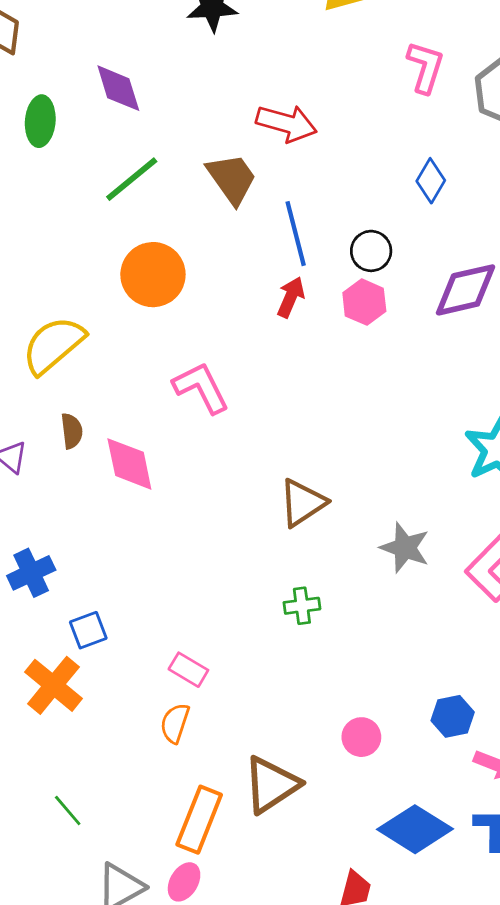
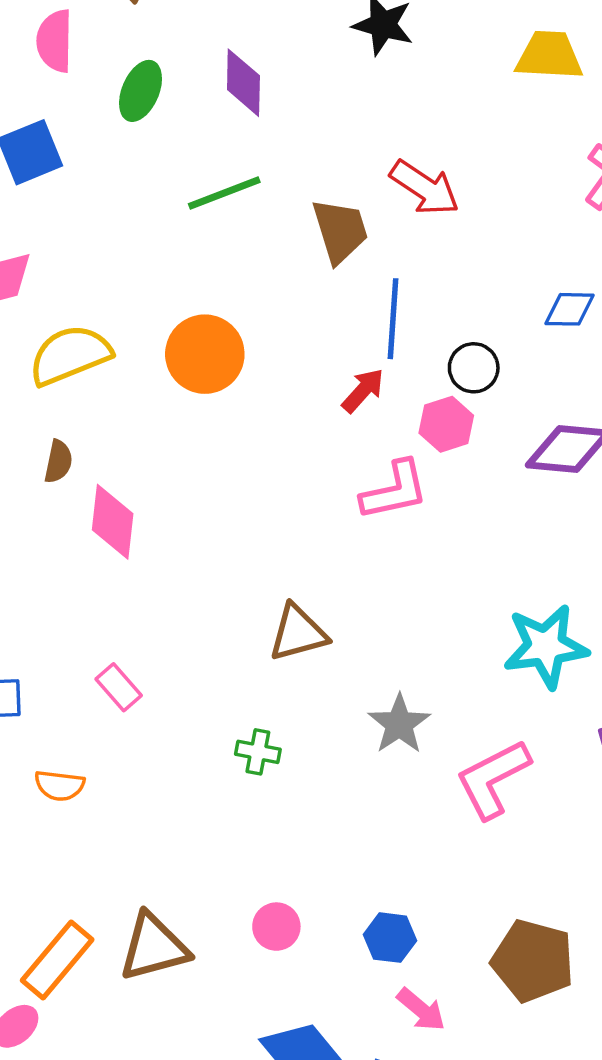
blue diamond: (431, 181) -> (570, 309), turned 42
orange circle: (153, 275) -> (205, 354), moved
pink L-shape: (201, 388) -> (394, 490), moved, turned 86
pink rectangle: (188, 670) -> (119, 687), moved
orange semicircle: (175, 723) -> (60, 785), moved, turned -120

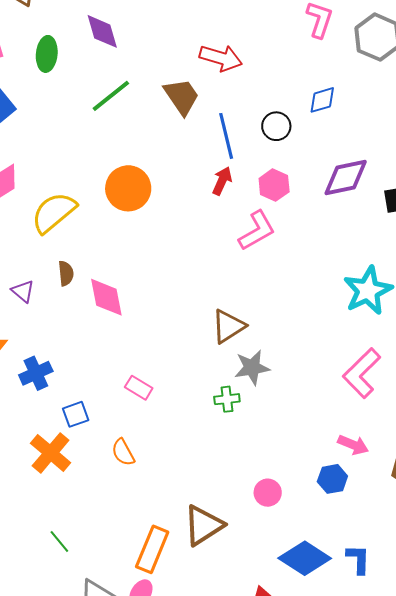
black circle: (474, 368) -> (276, 126), moved
gray star: (399, 724) -> (252, 368), moved, turned -30
orange semicircle: (60, 785) -> (123, 452), turned 72
pink arrow: (421, 1010) -> (353, 445), moved

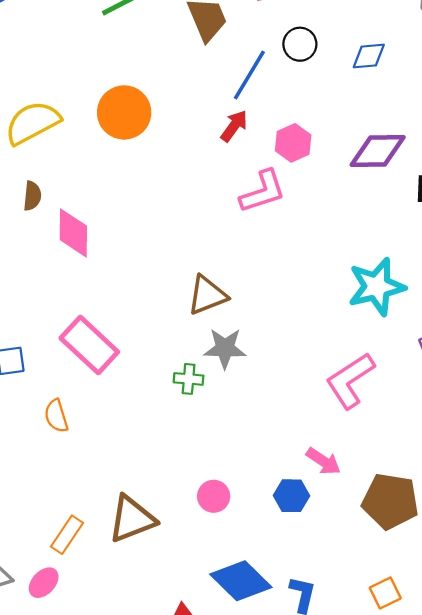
black circle: (276, 126) -> (300, 44), moved
blue line: (226, 136) -> (249, 75), turned 33
pink rectangle: (139, 388) -> (89, 345), size x1.8
orange rectangle: (152, 549) -> (67, 535), size x0.7

